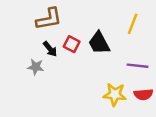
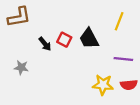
brown L-shape: (49, 19) -> (19, 17), moved
gray star: (36, 67) -> (21, 68), moved

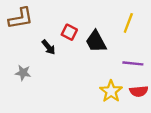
red square: (64, 40) -> (69, 32), moved
yellow star: (103, 85) -> (111, 91), turned 30

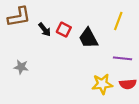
black arrow: (48, 47) -> (45, 30), moved
yellow star: (111, 91) -> (102, 84), turned 30

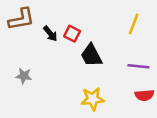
black trapezoid: (88, 38) -> (91, 55), moved
yellow star: (102, 84) -> (93, 99), moved

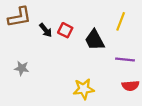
black trapezoid: (91, 55) -> (95, 40), moved

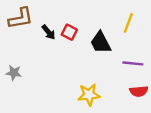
gray star: (22, 68) -> (14, 73), moved

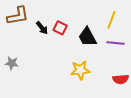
purple line: (133, 63) -> (116, 43), moved
yellow star: (89, 95) -> (80, 70), moved

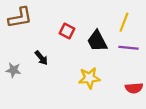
black arrow: (42, 28) -> (41, 58), moved

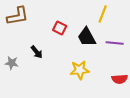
yellow line: (124, 22) -> (103, 14), moved

